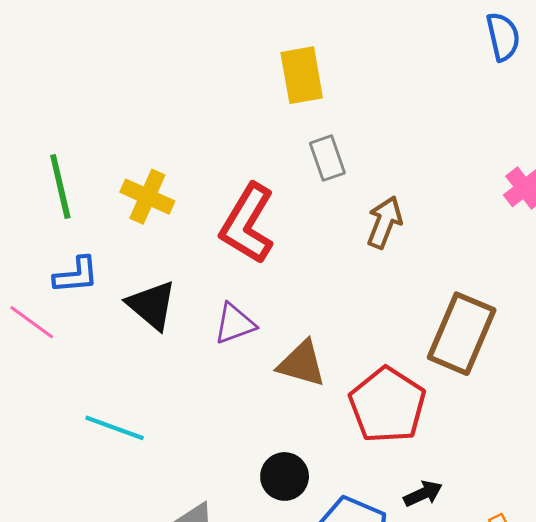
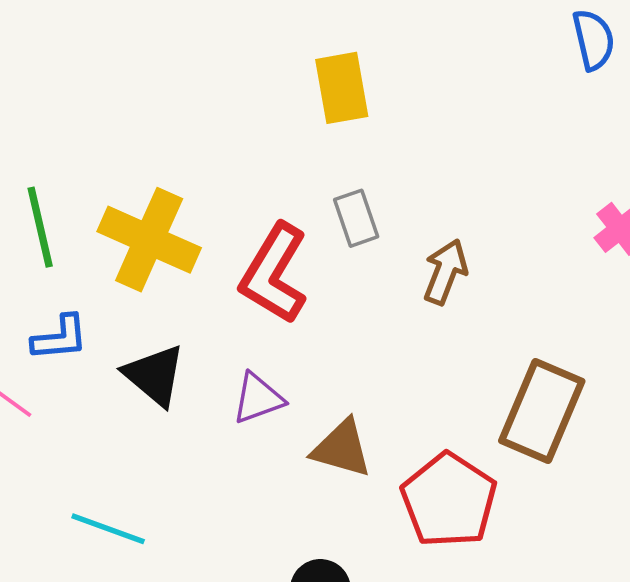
gray rectangle: (327, 158) -> (356, 218), moved
yellow cross: (147, 197) -> (149, 240), size x1.5

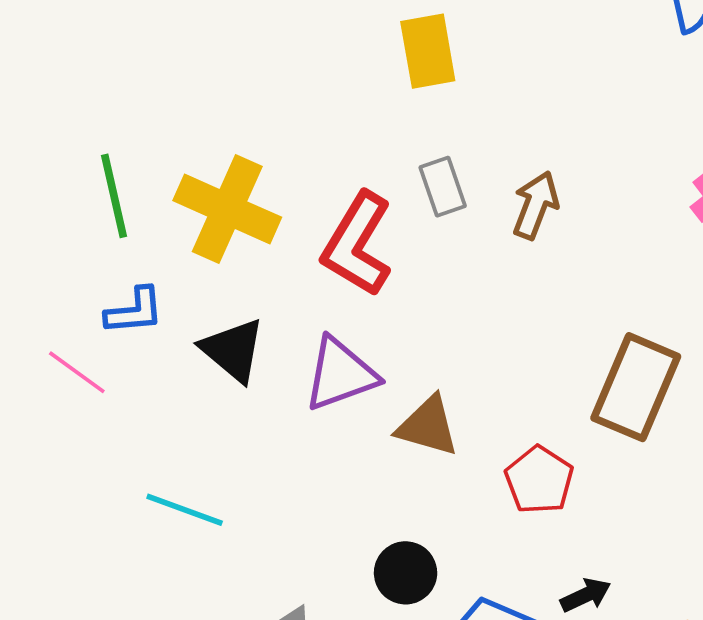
brown arrow: (445, 272) -> (535, 205), moved
purple triangle: (258, 398) -> (341, 374), size x1.4
red pentagon: (449, 500) -> (539, 480), size x0.7

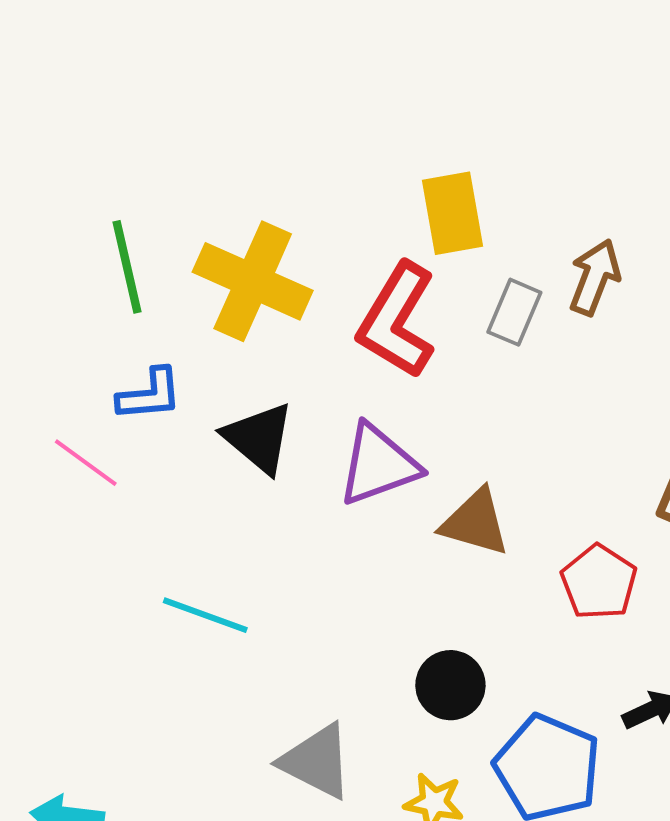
yellow rectangle: (428, 51) -> (453, 213), moved
gray rectangle: (443, 187) -> (514, 312), moved, turned 42

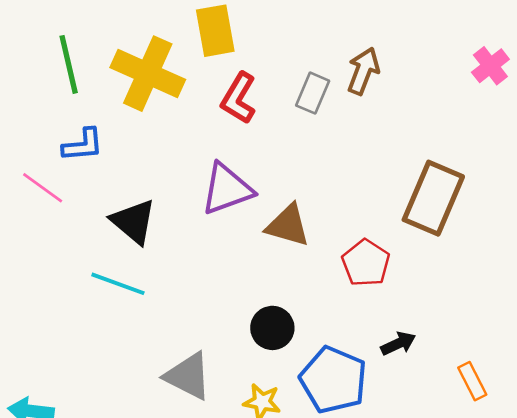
yellow rectangle: (453, 213) -> (215, 31), moved
red L-shape: (397, 320) -> (239, 98), size x0.7
black triangle: (259, 438) -> (133, 222), moved

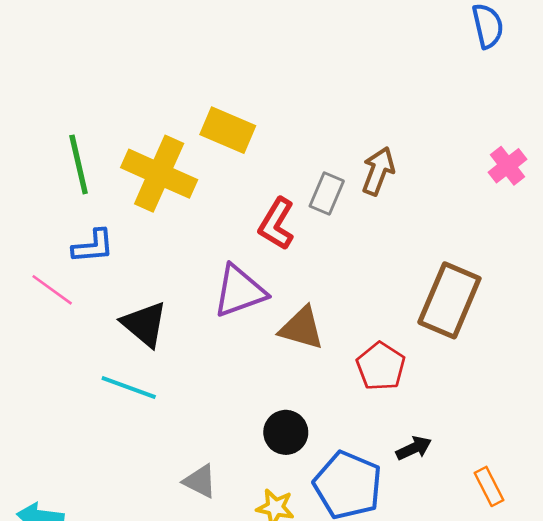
yellow rectangle: (215, 31) -> (228, 130), turned -57
red L-shape: (239, 98) -> (277, 224), moved
gray triangle: (188, 376) -> (200, 481), size x0.7

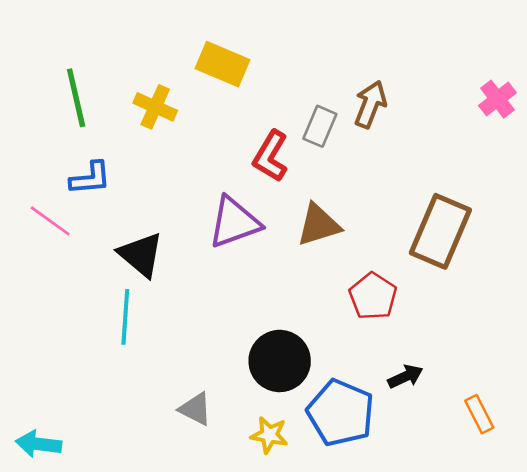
yellow cross: (159, 174) -> (155, 107), size x0.6
brown triangle: (302, 328) -> (319, 225), moved, turned -33
cyan line: (129, 387) -> (125, 317), turned 74
black circle: (286, 432) -> (280, 361), size x1.4

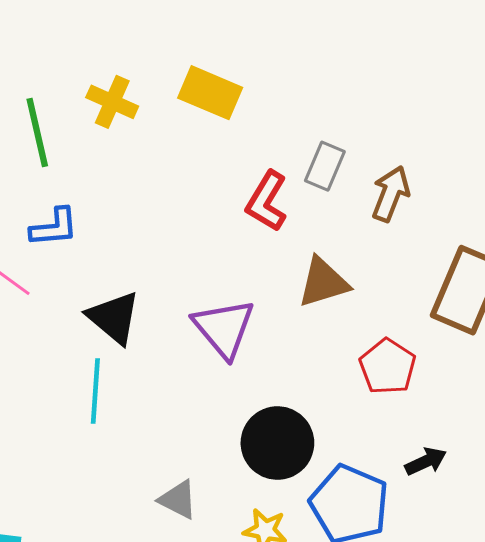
brown arrow: (370, 104) -> (391, 194), moved
yellow cross: (155, 107) -> (112, 102), moved
purple triangle: (234, 222) -> (224, 328), moved, turned -50

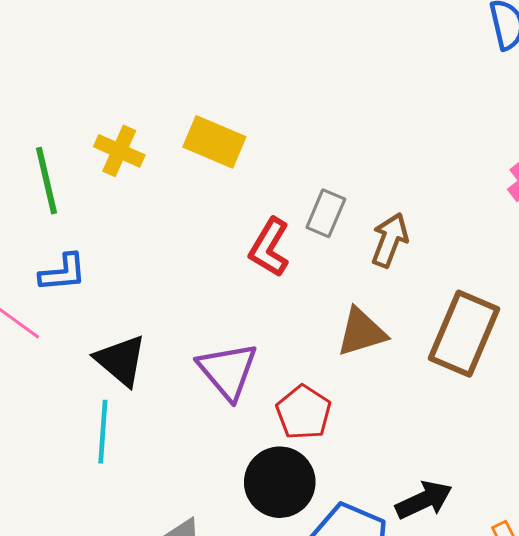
brown triangle: (323, 282) -> (361, 332), moved
red pentagon: (388, 367) -> (304, 412), moved
black arrow: (426, 461) -> (424, 500), size x1.4

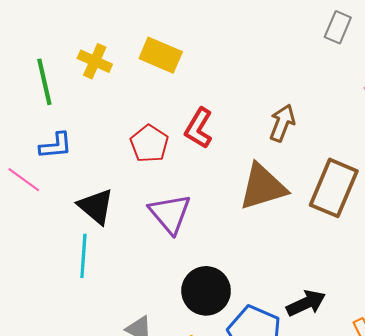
gray rectangle: (326, 213) -> (338, 27), moved
brown triangle: (361, 332) -> (263, 187), size x1.4
red pentagon: (304, 412) -> (149, 144), moved

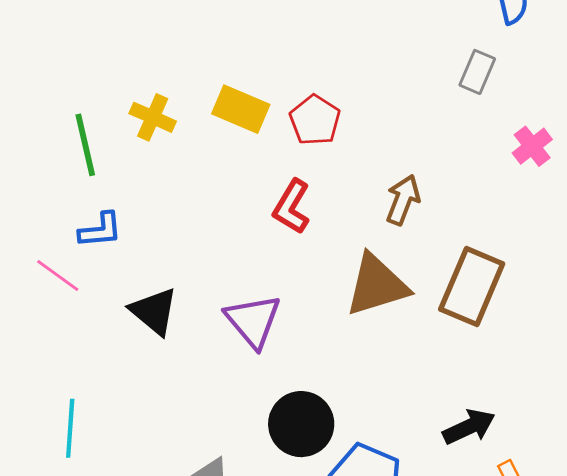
red pentagon: (149, 144) -> (315, 120), moved
cyan line: (83, 256) -> (70, 428), moved
black arrow: (306, 303) -> (469, 427), moved

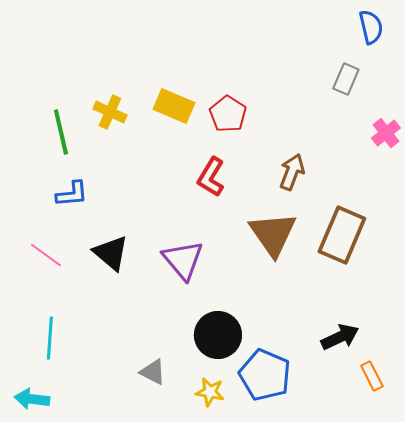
pink line: (58, 276) -> (46, 255), moved
brown triangle: (377, 285) -> (273, 234), turned -48

